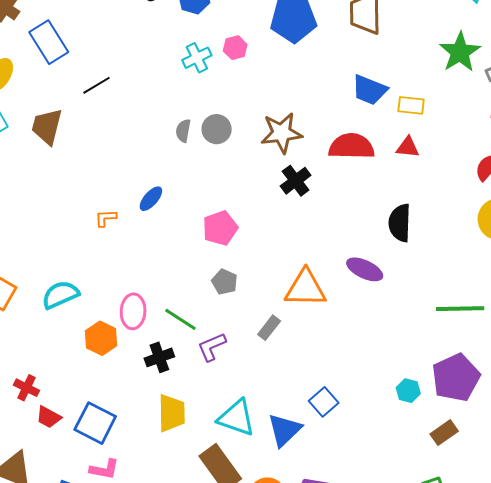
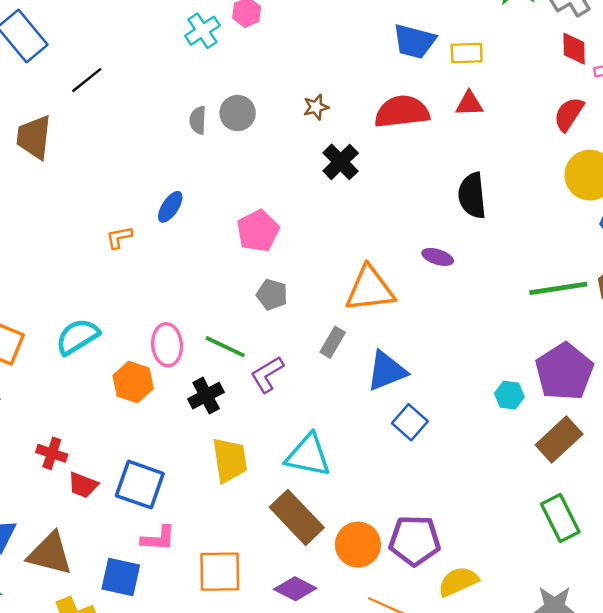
brown star: (281, 133) -> (316, 107), size x0.5
purple ellipse: (365, 269) -> (438, 257), size x0.7
blue triangle: (284, 430) -> (387, 371), moved, turned 30
brown rectangle: (444, 433) -> (559, 440), size x1.4

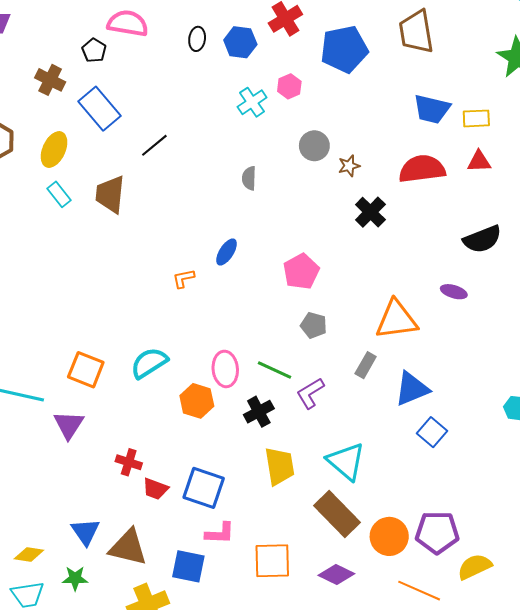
gray circle: (238, 113) -> (314, 146), moved
black semicircle: (472, 196) -> (482, 239), turned -105
cyan triangle: (308, 455) -> (346, 461), turned 30

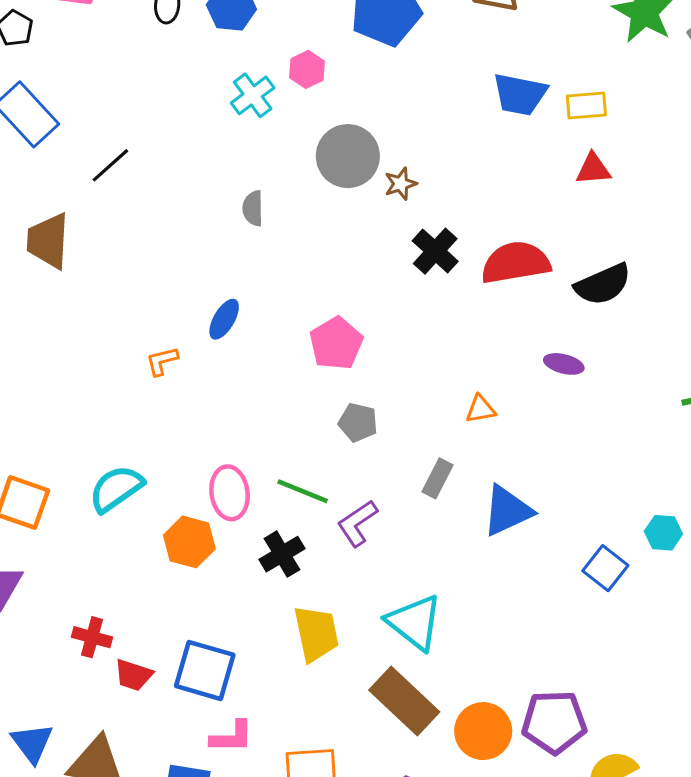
gray circle: (314, 146) -> (348, 156), size x1.4
red semicircle: (422, 169) -> (516, 263), moved
orange triangle: (397, 320) -> (481, 409), size x0.5
blue square: (432, 432) -> (605, 568), moved

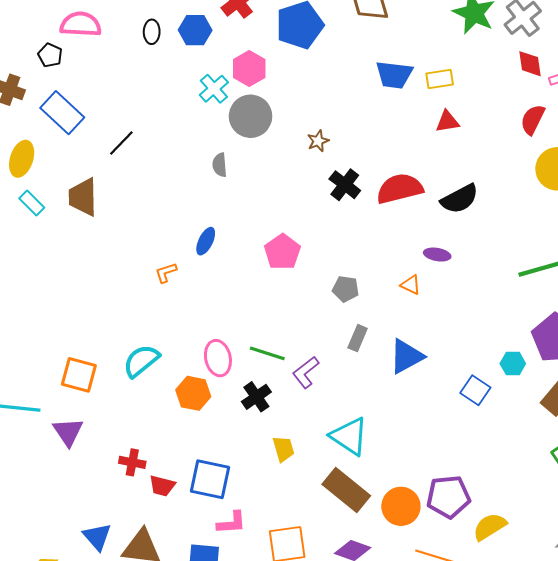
pink hexagon: (307, 69) -> (249, 68), size x1.4
gray circle: (348, 156) -> (251, 116), moved
orange triangle: (481, 409) -> (411, 285), moved, turned 40
gray pentagon: (358, 422) -> (346, 289), moved
yellow trapezoid: (316, 634) -> (283, 449), size x0.7

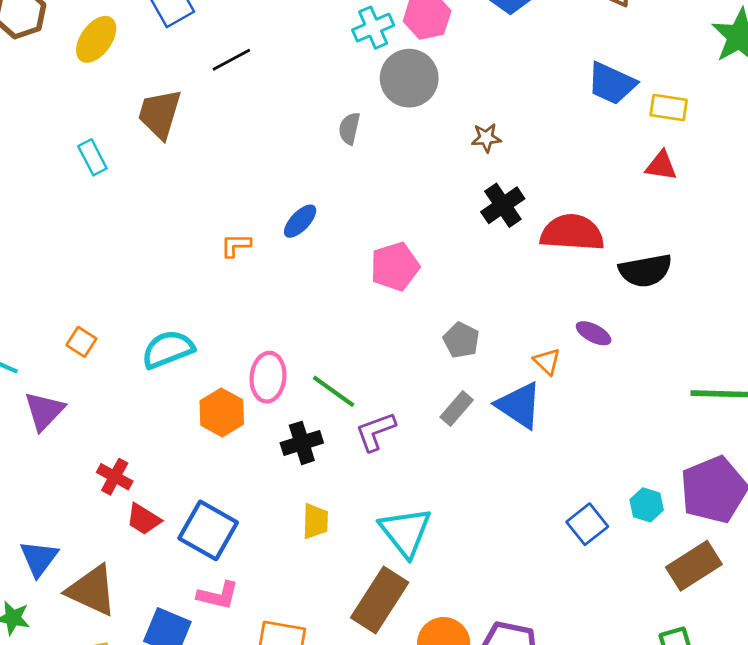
cyan rectangle: (32, 203) -> (92, 157), moved
blue triangle: (406, 356) -> (519, 405), moved, turned 45
orange square: (79, 375) -> (81, 342), size x0.6
brown rectangle: (346, 490) -> (380, 600), turned 66

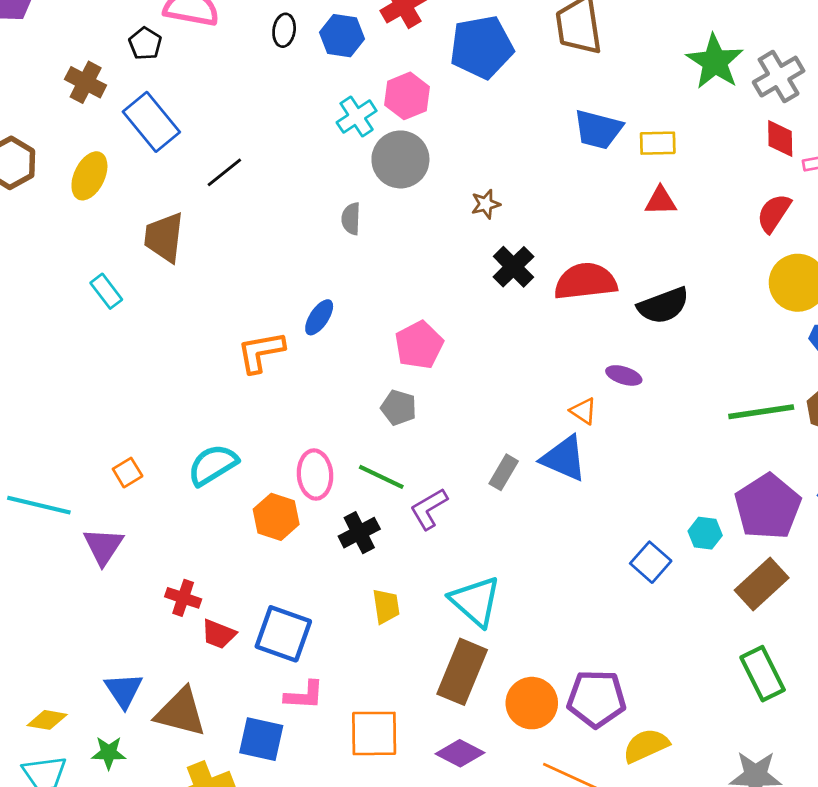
orange L-shape: (236, 245) -> (261, 352), size x1.6
gray pentagon: (461, 340) -> (399, 408), moved
orange square: (81, 342) -> (128, 473), turned 36

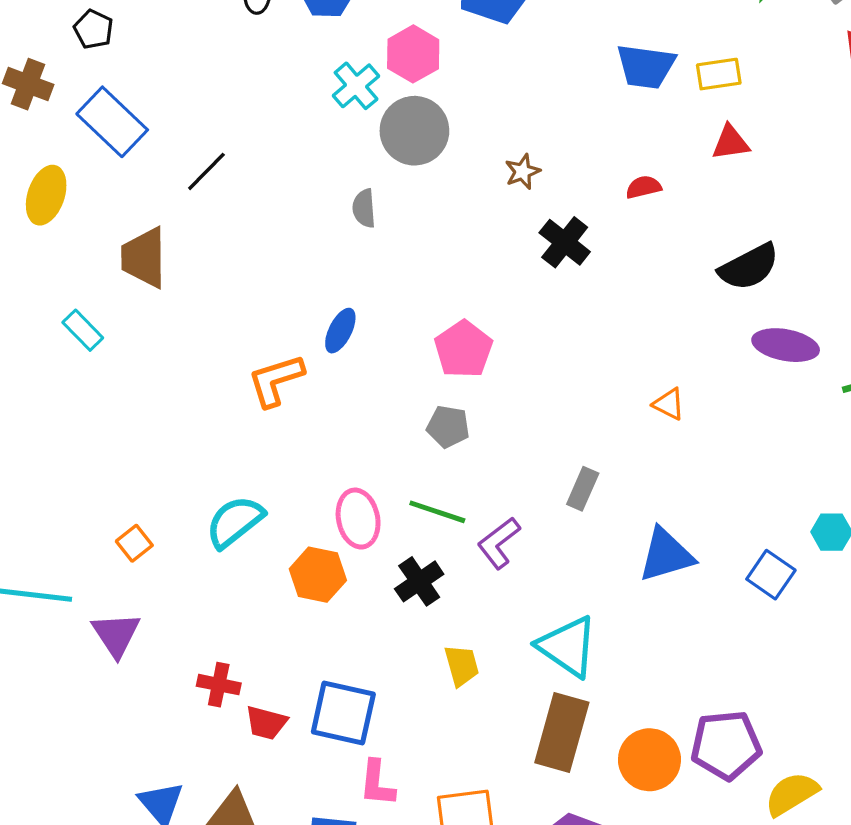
red semicircle: (586, 281) -> (643, 187), moved, size x0.5
purple ellipse: (624, 375) -> (786, 345), moved, size x1.5
blue triangle: (564, 458) -> (666, 555), moved, turned -33
pink L-shape: (304, 695) -> (377, 783), turned 99

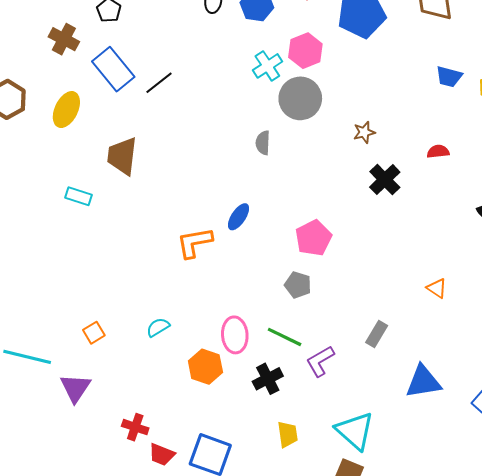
blue trapezoid: (646, 66) -> (449, 77), size x0.7
black line: (206, 171) -> (159, 83), moved
cyan rectangle: (83, 330) -> (79, 196), turned -35
cyan semicircle: (235, 522) -> (158, 327), size x0.6

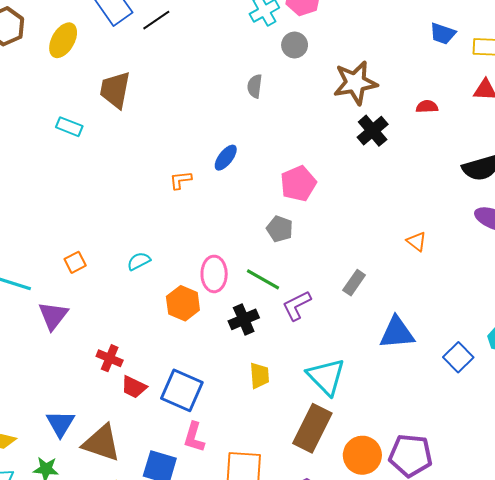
gray circle: (300, 98) -> (295, 45), size x0.6
brown star: (364, 132) -> (355, 83), size x2.0
orange L-shape: (195, 243) -> (181, 180), size x0.6

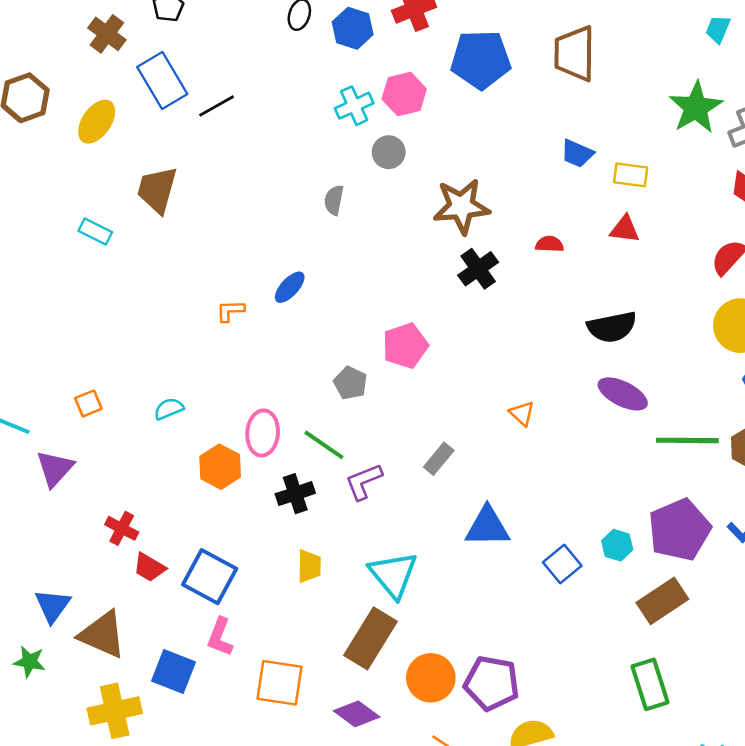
pink pentagon: (298, 184) -> (405, 346), moved

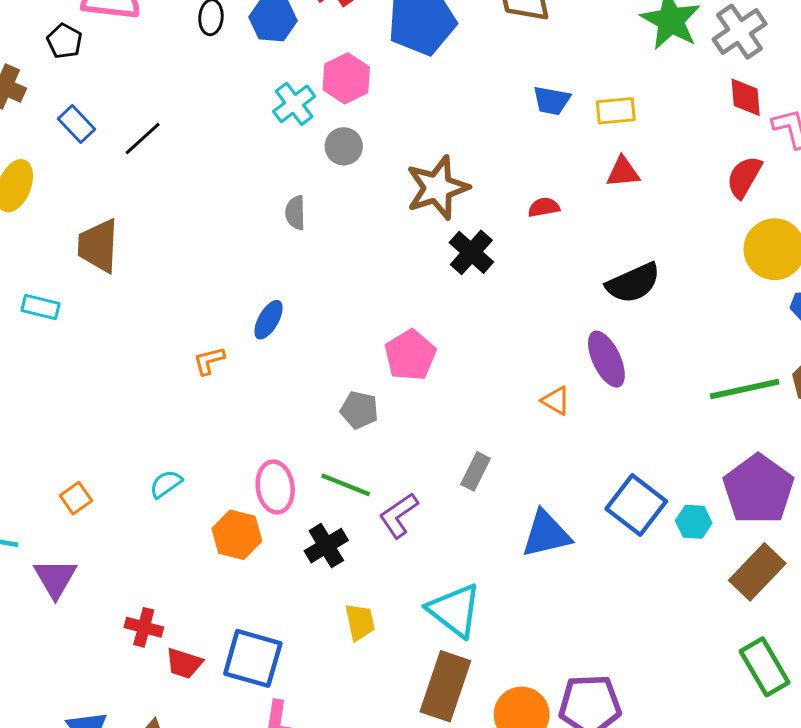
blue rectangle: (162, 80) -> (77, 124), size x0.6
purple ellipse: (623, 394) -> (606, 359), moved, turned 51
blue square: (562, 564) -> (636, 505), moved, size x1.4

